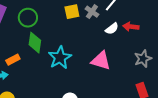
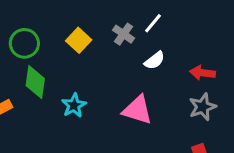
yellow square: (72, 12) -> (79, 40), moved, turned -35
red arrow: (131, 27) -> (203, 73), moved
cyan star: (60, 58) -> (74, 105), size x0.7

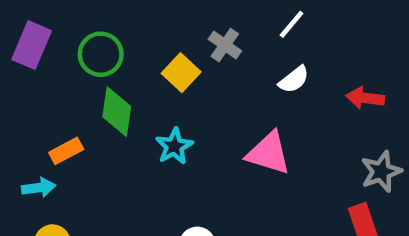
gray cross: (124, 34) -> (225, 45), moved
yellow square: (79, 40) -> (181, 73), moved
gray star: (203, 107) -> (381, 172), moved

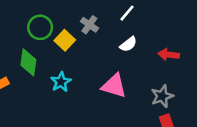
green circle: (101, 54) -> (40, 27), moved
gray star: (381, 172) -> (162, 96), moved

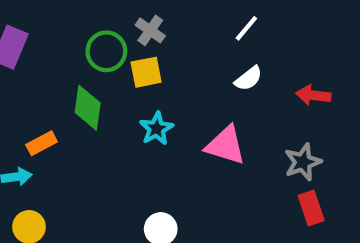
gray cross: (89, 25) -> (150, 30), moved
yellow square: (65, 40) -> (146, 72), turned 36
cyan star: (61, 82) -> (157, 129), moved

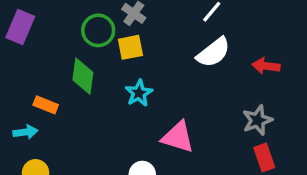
white semicircle: (248, 78) -> (213, 52), size x1.5
orange rectangle: (42, 143) -> (46, 105), turned 50
pink triangle: (225, 145) -> (178, 137), moved

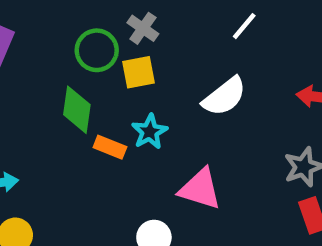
white semicircle: (213, 52) -> (224, 97), moved
orange rectangle: (46, 105) -> (110, 147), moved

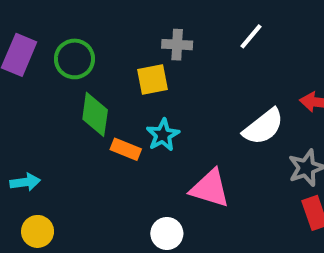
gray cross: (143, 28) -> (177, 45), moved, turned -32
green circle: (97, 50) -> (74, 59), moved
white semicircle: (224, 97) -> (263, 127), moved

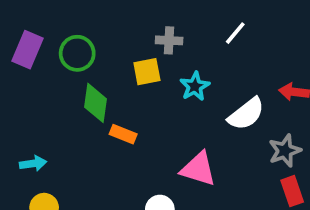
cyan star: (163, 135) -> (195, 86), moved

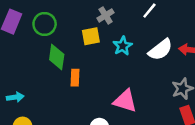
gray cross: (169, 40) -> (106, 15), turned -35
white semicircle: (246, 114) -> (160, 50), moved
orange rectangle: (123, 134) -> (75, 78), turned 70

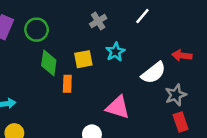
yellow square: (91, 36) -> (83, 59), moved
white semicircle: (160, 50) -> (154, 73), moved

